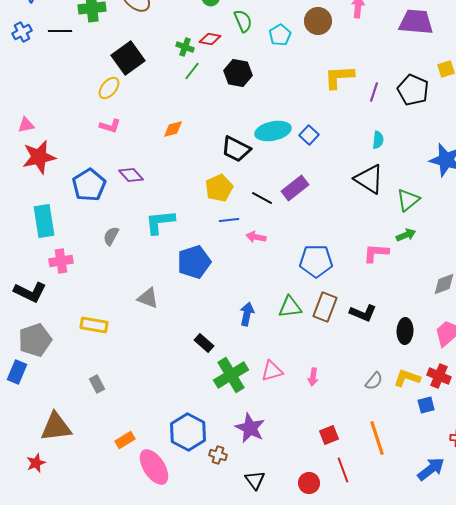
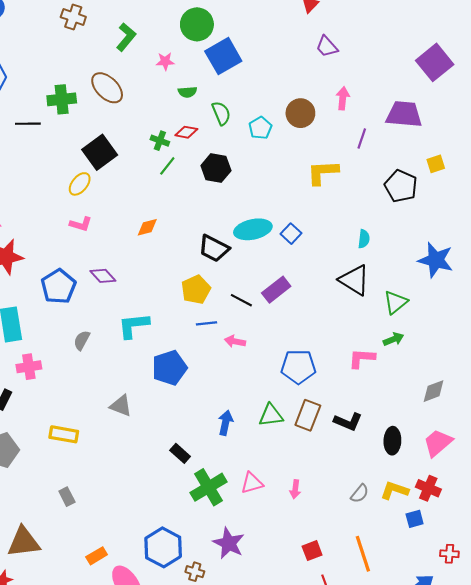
purple line: (374, 92) -> (362, 138), moved

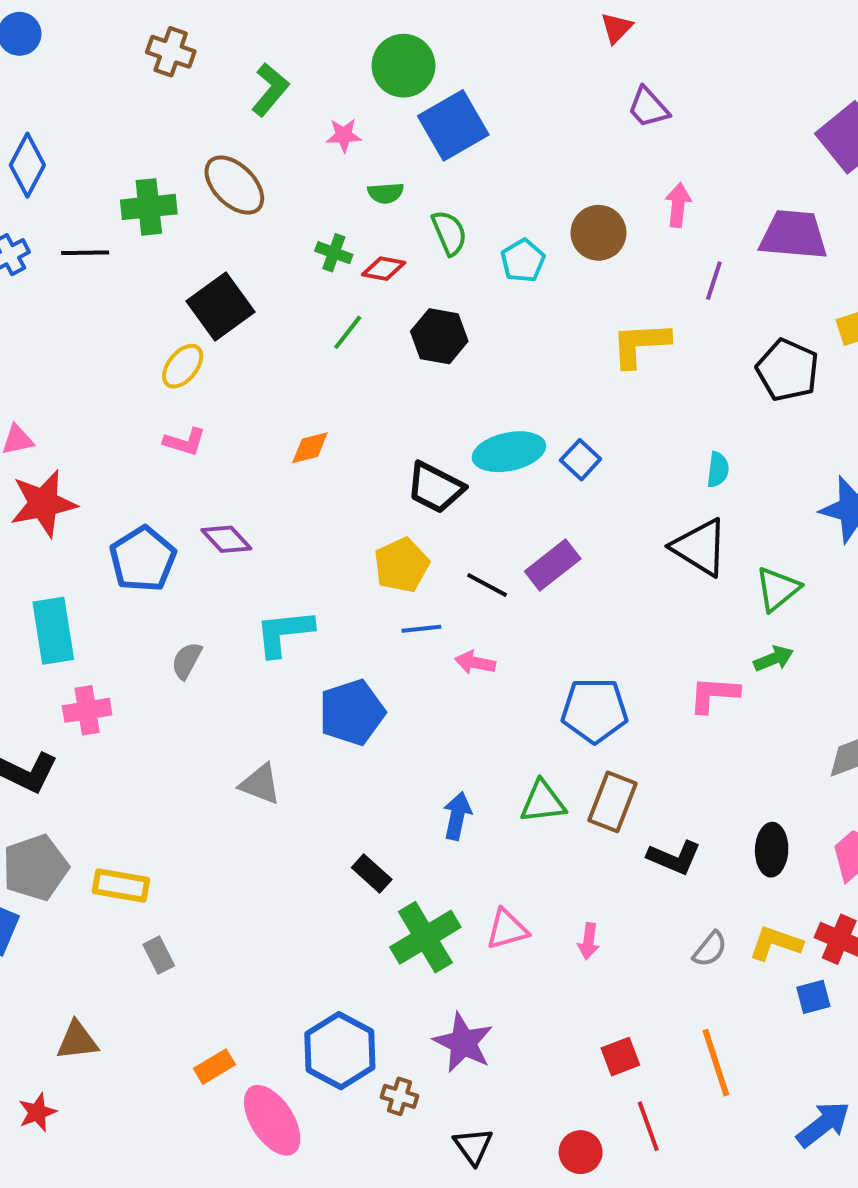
green cross: (160, 141) -> (334, 253), moved
black L-shape: (348, 422) -> (674, 858), moved
yellow rectangle: (64, 434) -> (121, 885), moved
brown triangle: (24, 542) -> (77, 1041), size x0.7

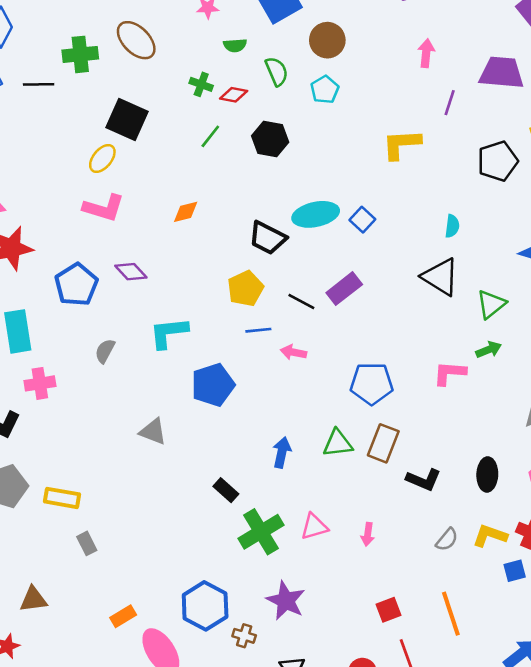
brown circle: (598, 233) -> (327, 40), moved
black square: (220, 306) -> (127, 119), turned -30
black pentagon: (788, 370) -> (498, 161), turned 30
pink L-shape: (185, 442) -> (104, 208), size x1.5

